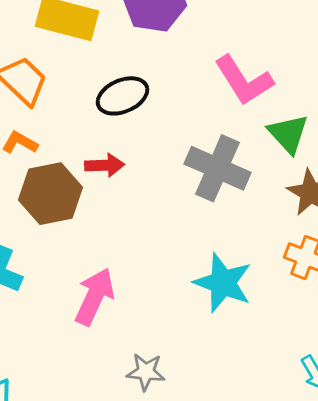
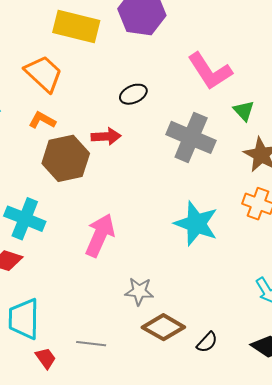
black ellipse: (122, 96) -> (133, 94), moved, size x0.7
green triangle: (288, 134) -> (244, 111), size x0.7

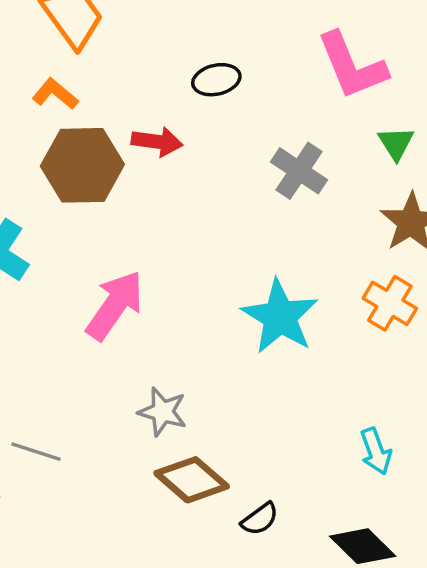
gray cross: (191, 137) -> (299, 171), size x0.7
gray line: (91, 344) -> (36, 452), moved

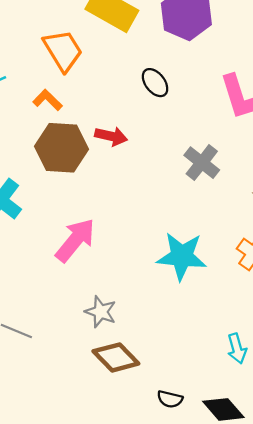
black ellipse: (216, 80) -> (155, 83), moved, turned 60
cyan star: (280, 317) -> (182, 256), turned -30
black semicircle: (260, 519) -> (170, 399), moved, turned 45

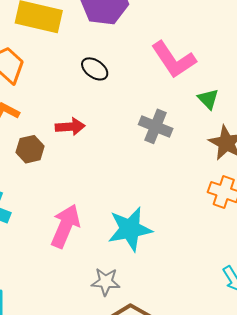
brown hexagon: (61, 148) -> (30, 149), size x0.6
cyan star: (182, 256) -> (130, 229), moved

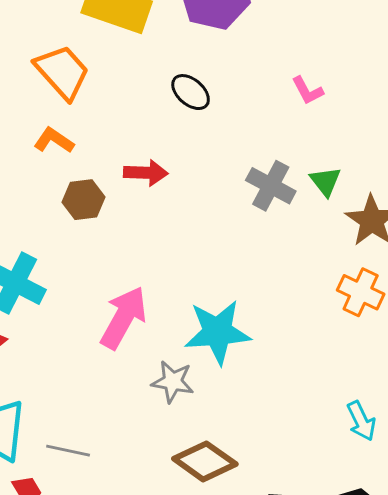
pink L-shape: (174, 60) -> (307, 91), size x0.5
green triangle: (208, 99) -> (325, 181), moved
gray star: (106, 282) -> (173, 382), moved

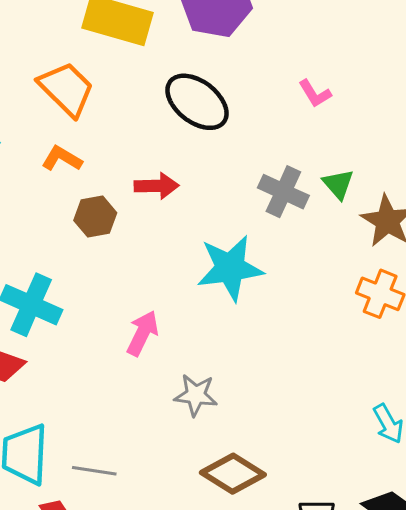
black ellipse: (191, 92) -> (197, 102), size x1.6
pink arrow: (124, 318) -> (142, 333), size x0.7
cyan star: (218, 332) -> (230, 268), moved

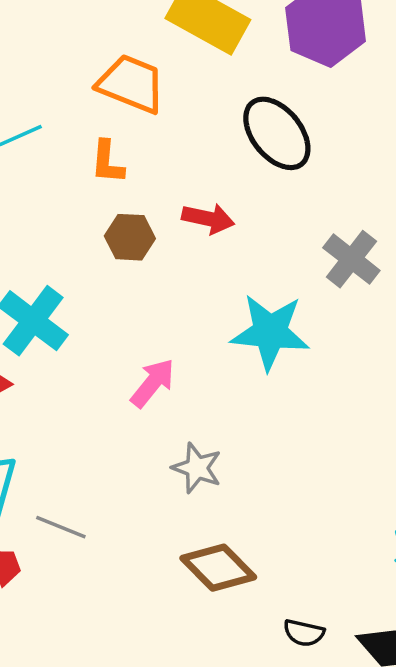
orange trapezoid: (66, 89) -> (131, 84), turned -36
orange L-shape: (62, 159) -> (107, 162), turned -129

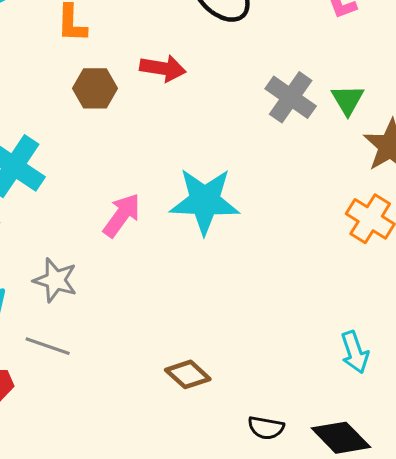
cyan star: (270, 332) -> (205, 201), moved
gray star: (197, 468) -> (55, 280), moved
brown diamond: (218, 568) -> (188, 374), size x0.7

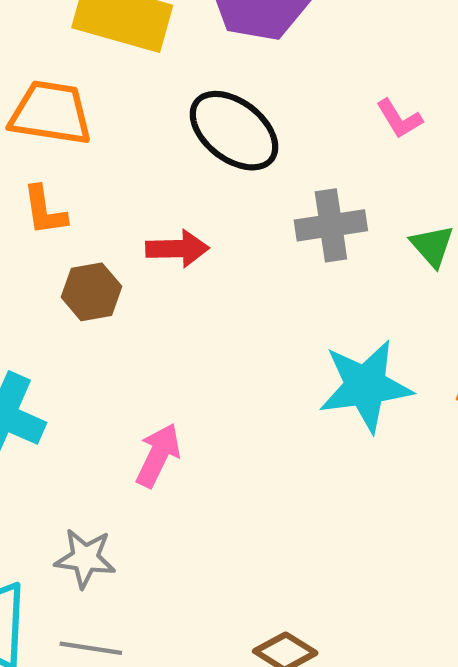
gray cross: (291, 97) -> (331, 225), moved, turned -33
cyan star: (205, 201) -> (365, 386), moved

